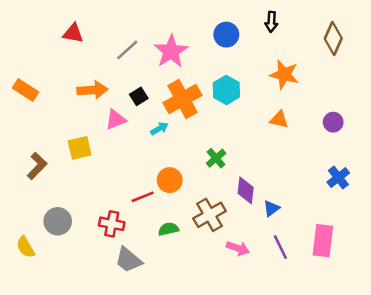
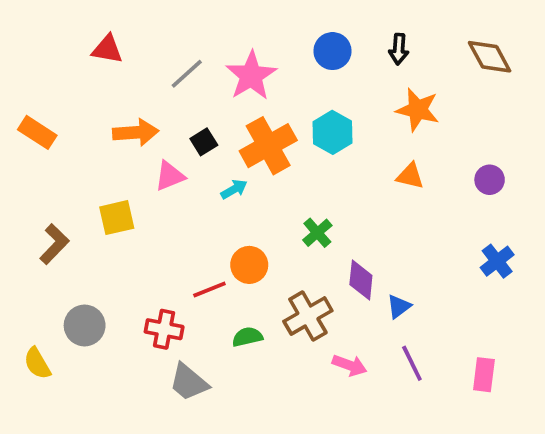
black arrow: (271, 22) -> (399, 49), moved
brown diamond: (333, 38) -> (490, 57), turned -52
pink rectangle: (323, 241) -> (484, 375), moved, size x0.7

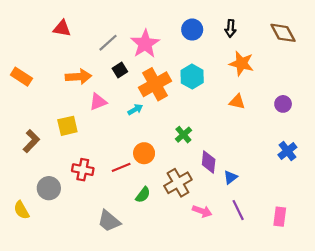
black square: (204, 142) -> (120, 70), moved
red cross: (164, 329) -> (83, 170), moved
green semicircle: (247, 337) -> (143, 195), turned 140

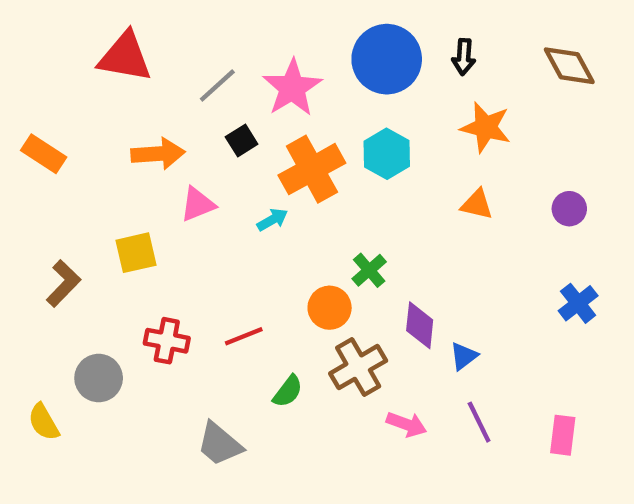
red triangle: (62, 28) -> (125, 57), size x1.5
blue circle: (192, 30) -> (387, 59), size x1.6
orange circle: (144, 153) -> (330, 308), moved

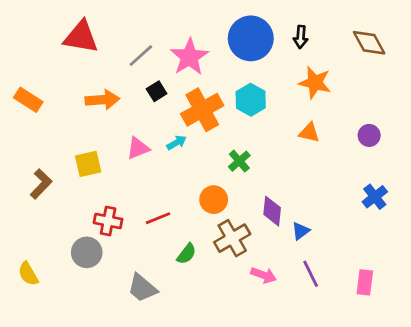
pink triangle: (198, 204) -> (138, 148), moved
green cross: (369, 270) -> (239, 161), moved
gray circle: (99, 378) -> (87, 252), moved

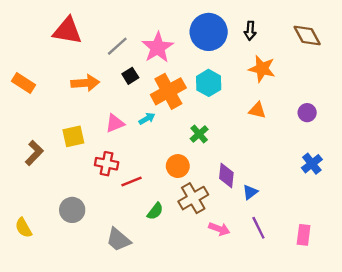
red cross: (108, 221) -> (107, 164), moved

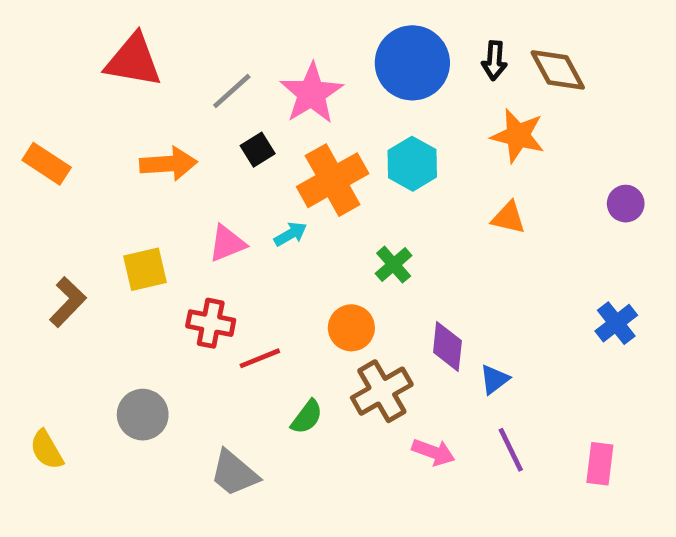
brown diamond: (307, 35) -> (558, 70), moved
purple circle: (307, 113) -> (626, 204), moved

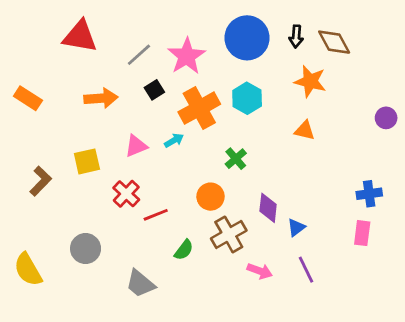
purple circle: (626, 204) -> (386, 118), moved
red cross: (211, 323) -> (126, 194), turned 32
blue cross: (616, 323) -> (369, 194), turned 30
yellow semicircle: (47, 450) -> (28, 270), size x1.4
pink rectangle: (600, 464) -> (362, 233), moved

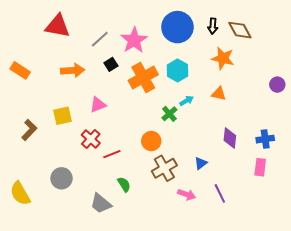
cyan arrow: (174, 140) -> (187, 101), moved
purple diamond: (268, 208) -> (230, 138), moved
blue triangle: (296, 227) -> (201, 163), moved
green semicircle: (184, 250) -> (124, 184), moved, turned -70

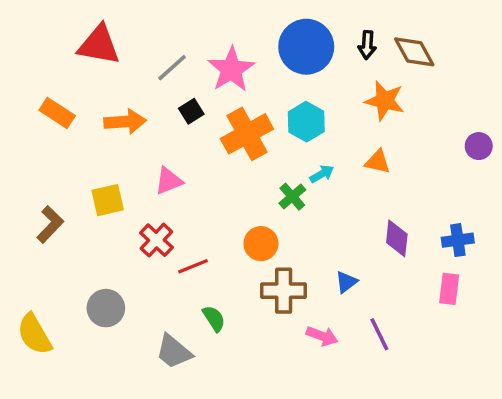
orange rectangle: (20, 70) -> (57, 113), moved
brown cross: (164, 168) -> (284, 291), turned 30

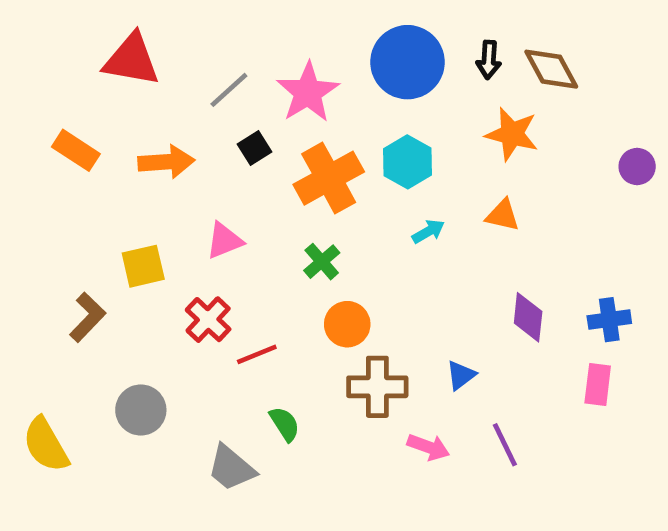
purple circle: (479, 146) -> (637, 167), moved
green cross: (292, 197) -> (322, 262), moved
brown L-shape: (50, 224) -> (87, 317), moved

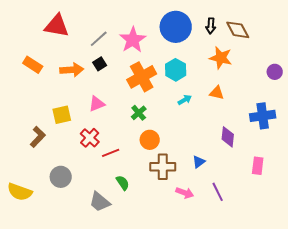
black square: (254, 148) -> (100, 64), moved
blue cross: (609, 320) -> (263, 116), moved, size x1.4
yellow semicircle: (46, 445) -> (20, 192), turned -40

